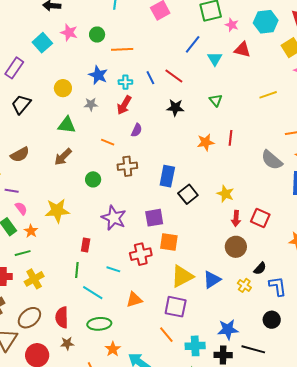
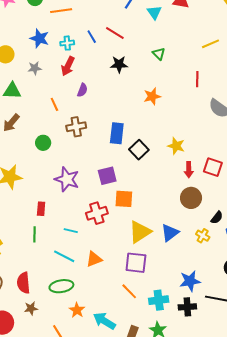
red line: (231, 138) -> (197, 79), moved
orange line: (108, 142) -> (54, 104), turned 48
cyan line: (93, 293) -> (64, 256), moved

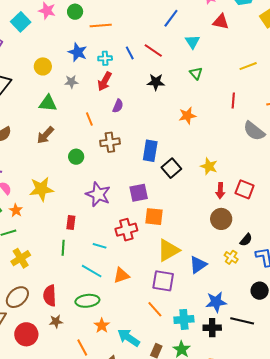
cyan triangle: (154, 12) -> (192, 42), moved
blue triangle: (170, 233) -> (198, 265), moved

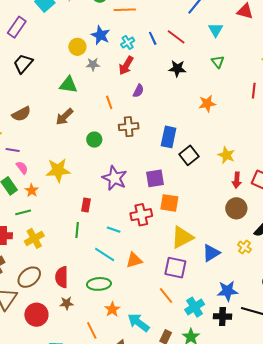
cyan cross: (105, 58) -> (128, 43), turned -32
yellow circle: (43, 66) -> (77, 47), moved
cyan cross: (184, 319) -> (195, 307), turned -30

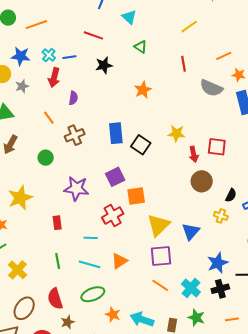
blue line: (153, 38) -> (69, 57), moved, turned -56
green line: (77, 230) -> (58, 261), moved

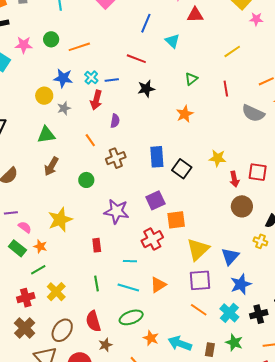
green triangle: (141, 47) -> (191, 79), moved, turned 48
blue star: (218, 263) -> (241, 284), moved

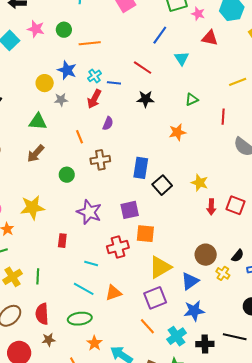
brown circle: (242, 206) -> (206, 255), moved
purple square: (200, 280) -> (155, 298), turned -30
green line: (97, 284) -> (38, 276), moved

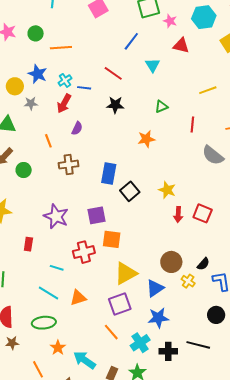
green circle: (67, 175) -> (24, 170), moved

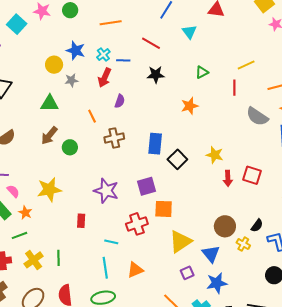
orange line: (61, 48) -> (111, 23), moved
yellow line: (208, 90) -> (246, 65), moved
blue triangle: (155, 288) -> (211, 254), turned -30
cyan line: (49, 293) -> (105, 268), turned 55
purple square: (120, 304) -> (187, 273), moved, size x0.6

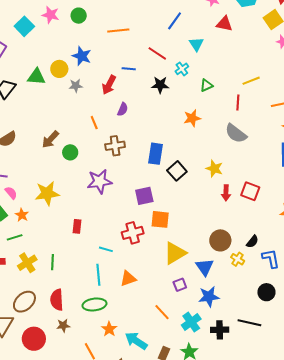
cyan cross: (103, 55) -> (182, 69), moved
green triangle: (50, 103) -> (36, 77), moved
gray semicircle: (257, 116) -> (236, 133), moved
purple star: (106, 191) -> (100, 181), moved, turned -30

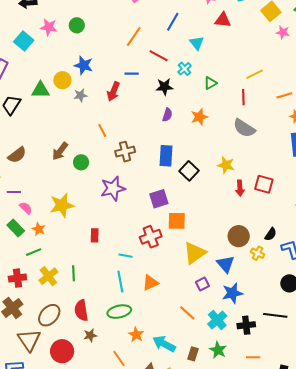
orange line: (118, 31) -> (134, 37), moved, turned -45
purple semicircle: (123, 109) -> (167, 115), moved

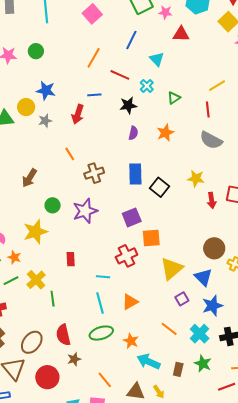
green circle: (81, 162) -> (53, 205), moved
yellow cross: (48, 276) -> (36, 280), moved
orange star: (136, 335) -> (131, 341), moved

